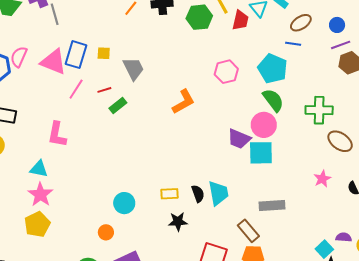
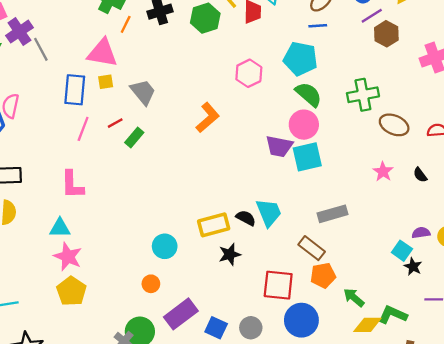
pink triangle: (53, 62) -> (102, 53), moved
yellow rectangle: (170, 194) -> (214, 225), size x1.5
black semicircle: (198, 194) -> (246, 218), turned -30

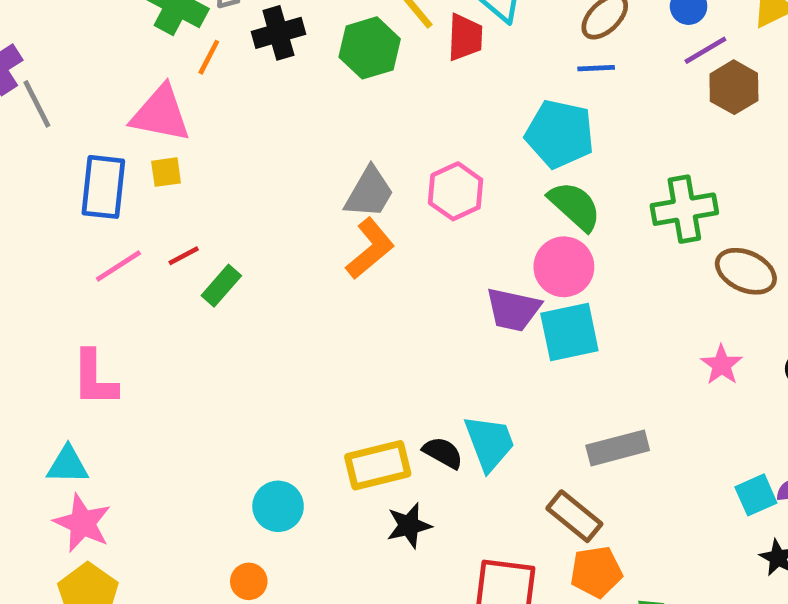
pink hexagon: (249, 73) -> (456, 191), moved
gray trapezoid: (143, 92) -> (369, 193), moved, turned 68
pink line: (83, 129) -> (118, 266), turned 35
cyan square: (402, 251) -> (756, 495), moved, turned 30

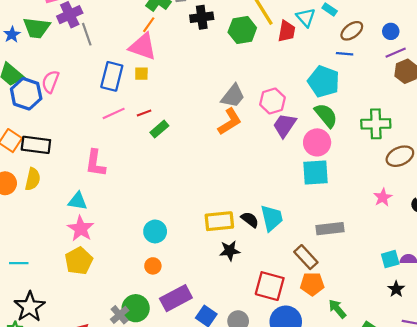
orange line: (209, 57) -> (149, 25), moved
brown ellipse: (746, 271) -> (400, 156), turned -56
purple trapezoid: (513, 309) -> (285, 125), moved, turned 104
cyan circle: (278, 506) -> (155, 231), moved

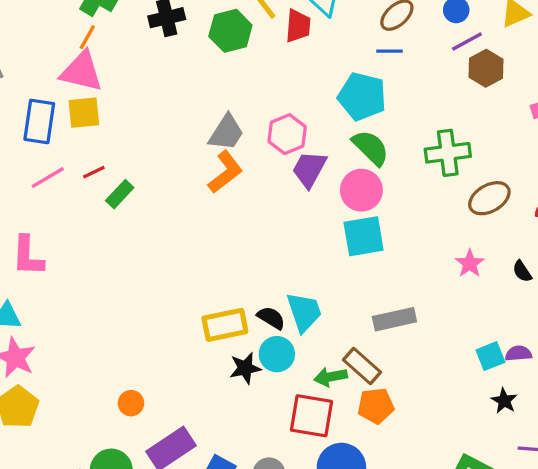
yellow square: (141, 74) -> (84, 113), size x1.5
cyan circle: (155, 231) -> (277, 354), moved
green arrow: (337, 309) -> (331, 377), moved, turned -54

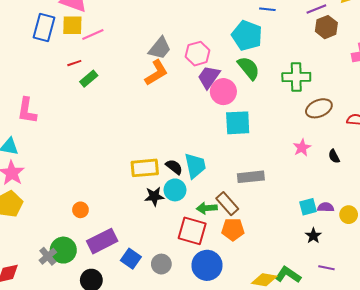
pink line: (48, 178) -> (93, 34), moved
pink circle: (361, 190) -> (223, 92), moved

